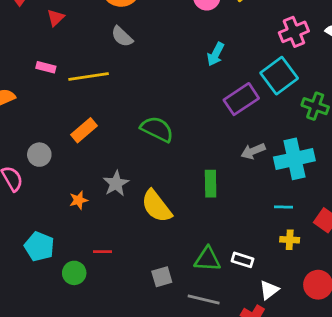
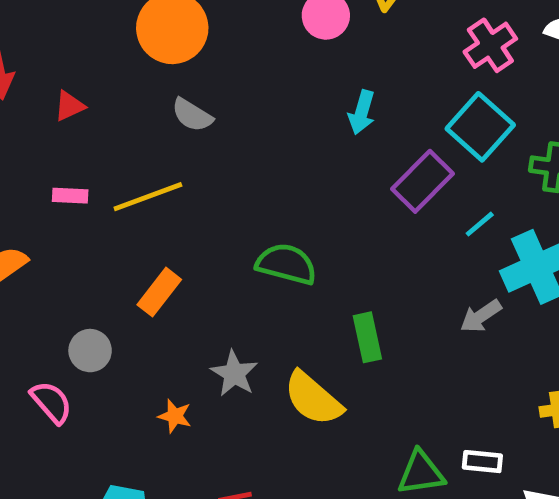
red triangle: (56, 18) -> (69, 106), turned 30
gray arrow: (253, 151) -> (481, 316), moved
green rectangle: (211, 184) -> (367, 337), moved
orange star: (78, 200) -> (175, 416), turned -30
cyan line: (284, 207) -> (480, 224), moved, turned -30

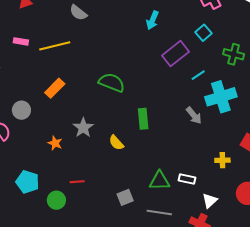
cyan square: (480, 127) -> (203, 33), size x0.6
gray arrow: (481, 316) -> (194, 115), turned -102
yellow semicircle: (313, 399) -> (116, 143), size x0.6

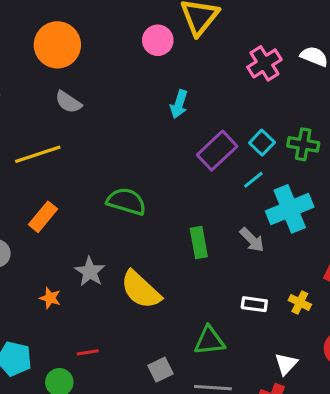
cyan square: (203, 33) -> (262, 143), moved
green rectangle: (143, 119) -> (199, 242), moved
yellow semicircle: (116, 143) -> (141, 290), size x1.8
yellow cross: (222, 160) -> (300, 302), turned 32
white rectangle: (187, 179) -> (254, 304), moved

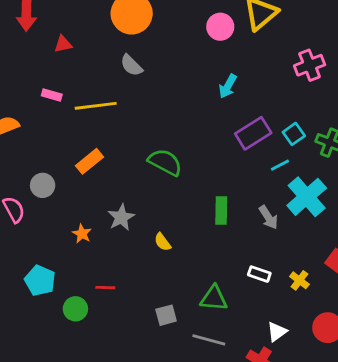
cyan cross: (290, 209) -> (307, 197), turned -30
yellow semicircle: (141, 290) -> (163, 242), size x0.5

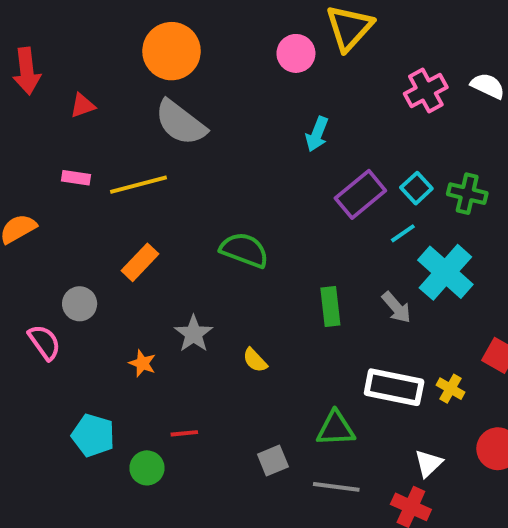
gray semicircle: (131, 65) -> (180, 123), size x1.6
white rectangle: (259, 274) -> (394, 387), size x1.8

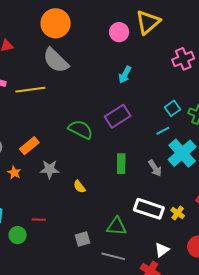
purple rectangle: (360, 194) -> (118, 116), moved
orange rectangle: (140, 262) -> (29, 146), moved
gray star: (194, 334) -> (50, 169), turned 30
orange star: (142, 363) -> (14, 173), moved

